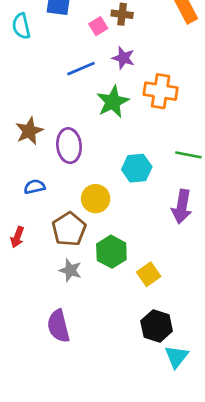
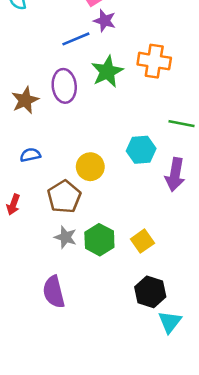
purple star: (123, 58) -> (105, 21), moved
purple ellipse: (69, 146) -> (64, 86), moved
cyan hexagon: (137, 168) -> (141, 150), moved
green hexagon: (111, 252) -> (99, 240), moved

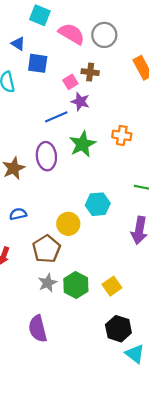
orange cross: (154, 61) -> (122, 135), size x0.7
cyan hexagon: (141, 150) -> (98, 204), moved
gray star: (65, 237) -> (48, 283), turned 30
cyan triangle: (170, 322) -> (135, 354), turned -30

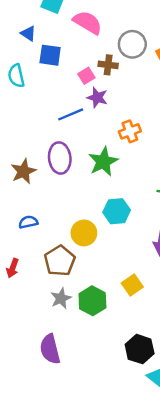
gray circle: (104, 35) -> (132, 44), moved
orange cross: (122, 135) -> (130, 131), moved, turned -30
green star: (82, 144) -> (103, 162), moved
yellow square: (112, 286) -> (132, 285), moved

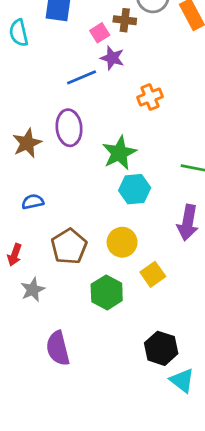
green star: (103, 162) -> (119, 153), moved
yellow circle: (84, 233) -> (122, 242), moved
gray star: (61, 298) -> (33, 290), moved

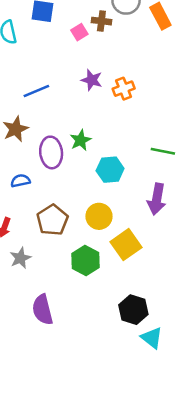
purple star: (112, 58) -> (92, 80), moved
blue line: (82, 77) -> (36, 91), moved
purple ellipse: (69, 128) -> (51, 152), moved
green star: (119, 153) -> (81, 140), moved, size x0.7
yellow square: (153, 274) -> (126, 245), size x1.4

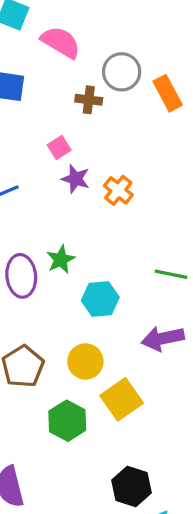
pink square: (79, 32) -> (59, 148), moved
orange cross: (124, 89) -> (118, 190), turned -30
purple arrow: (157, 199) -> (163, 338), turned 68

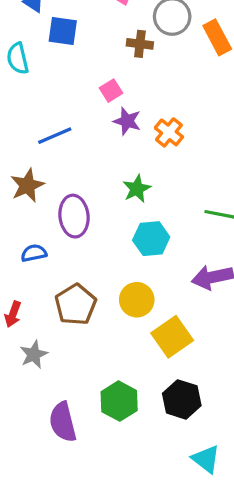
green star: (61, 259) -> (137, 189), moved
green hexagon: (67, 421) -> (119, 401), moved
black hexagon: (131, 487) -> (182, 399), moved

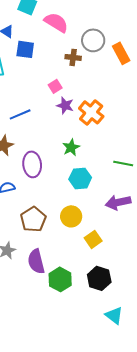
orange cross: (169, 132) -> (91, 112), size x1.4
yellow square: (172, 337) -> (93, 239), size x0.7
purple semicircle: (63, 422) -> (36, 261), moved

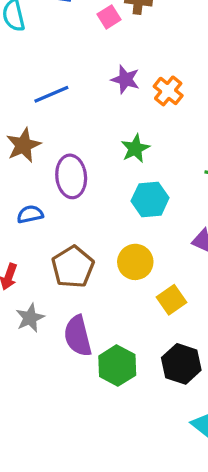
pink square: (55, 86) -> (109, 17), moved
orange cross: (91, 112) -> (168, 91), size x0.7

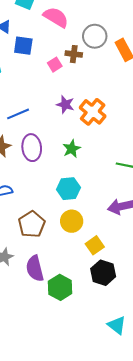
orange cross: (168, 91) -> (93, 112), size x1.4
purple ellipse: (71, 176) -> (32, 148), moved
cyan hexagon: (150, 199) -> (68, 189), moved
black hexagon: (181, 364) -> (103, 273), moved

